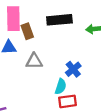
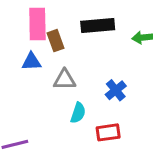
cyan semicircle: (61, 86) -> (78, 113), moved

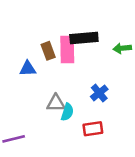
pink rectangle: (37, 24) -> (67, 50), moved
gray triangle: (65, 80) -> (56, 103), moved

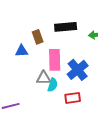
pink rectangle: (67, 50) -> (55, 60), moved
blue cross: (99, 93) -> (78, 70), size x1.5

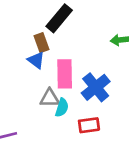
black rectangle: (66, 27) -> (59, 18), moved, turned -45
blue triangle: (22, 51) -> (36, 60), moved, turned 40

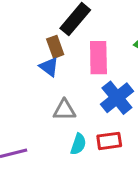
pink rectangle: (65, 74) -> (98, 58), moved
cyan semicircle: (62, 108) -> (78, 144), moved

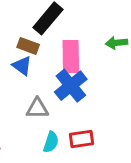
brown rectangle: (55, 47) -> (28, 46), turned -50
blue cross: (117, 98) -> (71, 86), moved

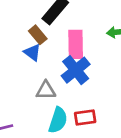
brown rectangle: (28, 46) -> (38, 35), turned 30
cyan semicircle: (51, 142) -> (58, 120), size x1.4

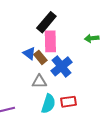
brown rectangle: (38, 35) -> (40, 57), moved
pink rectangle: (76, 44) -> (50, 41), moved

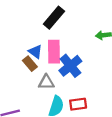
pink rectangle: (50, 41) -> (54, 52), moved
brown rectangle: (40, 57) -> (30, 64), moved

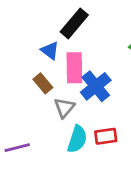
blue triangle: (35, 52) -> (50, 51), moved
gray triangle: (46, 82) -> (64, 108), turned -49

